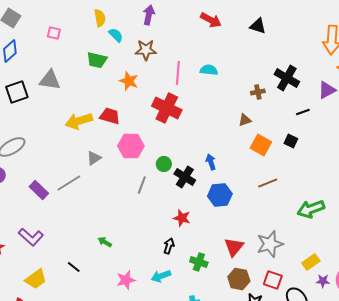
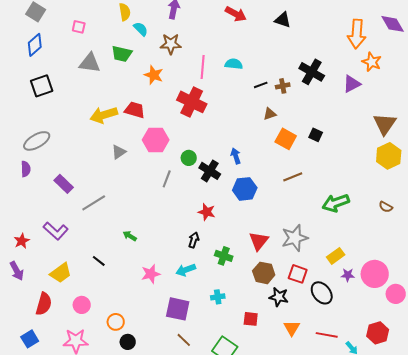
gray triangle: (50, 80) -> (90, 63), moved
black line: (303, 112) -> (261, 85), moved
gray line: (69, 183) -> (94, 203), moved

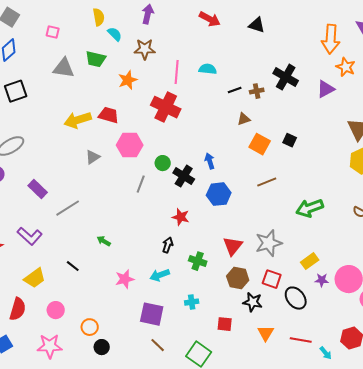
orange star: (154, 75) -> (128, 80), turned 30

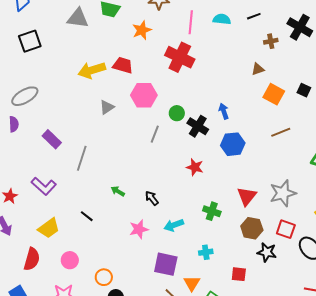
black line: (235, 90) -> (254, 16), moved
gray line: (68, 208) -> (82, 158), turned -40
black arrow: (168, 245) -> (152, 198), moved, turned -56
orange triangle: (266, 333) -> (192, 283), moved

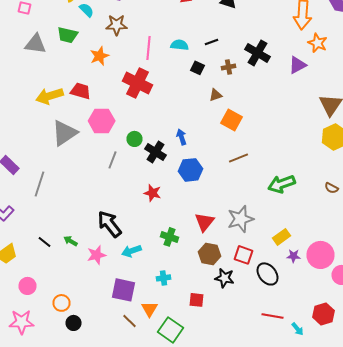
black square: (304, 90) -> (198, 68), moved
gray triangle: (107, 107) -> (64, 133), size x1.8
green arrow: (118, 191) -> (70, 241), moved
black arrow: (152, 198) -> (110, 224), size x1.8

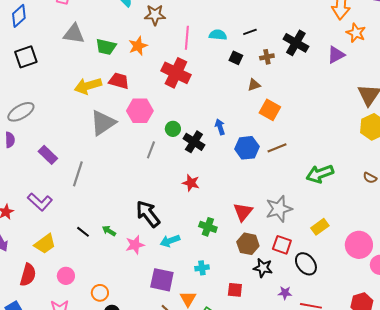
green trapezoid: (68, 35) -> (106, 47), moved
blue hexagon: (190, 170) -> (247, 148), moved
purple star: (294, 256) -> (285, 293), moved

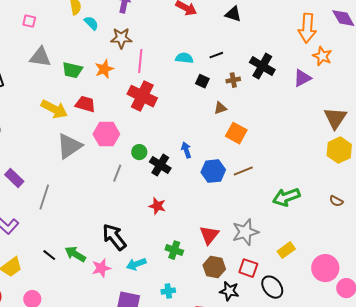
pink line: (187, 38) -> (140, 61), moved
yellow arrow: (88, 86) -> (54, 109), turned -136
green arrow: (109, 231) -> (75, 254), size x1.5

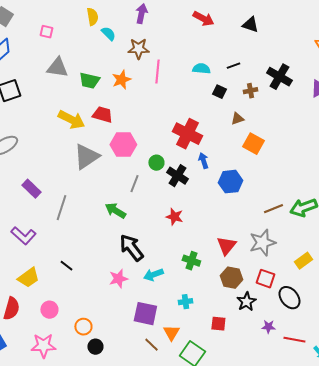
red cross: (142, 96) -> (187, 134), moved
brown line: (243, 171) -> (273, 209), moved
green arrow: (75, 254) -> (115, 211), moved
black star: (229, 291) -> (246, 302), turned 30

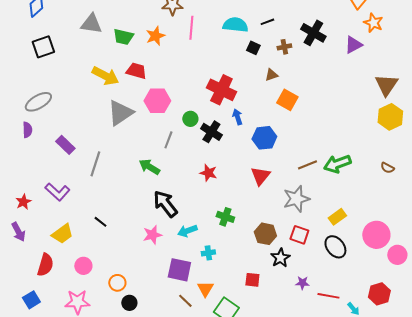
cyan semicircle: (201, 69) -> (235, 25), size x1.4
red triangle: (226, 246) -> (260, 176), moved
black ellipse: (289, 298) -> (335, 247), moved
cyan cross: (185, 302) -> (208, 253), moved

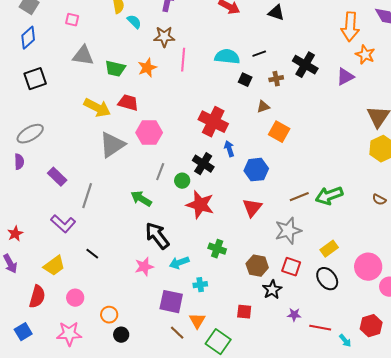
green circle: (190, 119) -> (182, 181), moved
red star: (208, 173) -> (200, 205), size x1.6
purple L-shape: (57, 192) -> (63, 224), moved

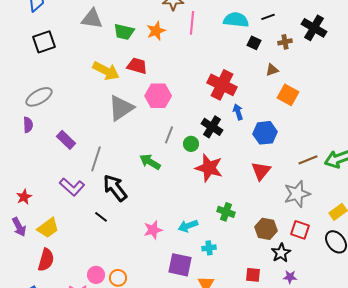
black arrow: (157, 236) -> (115, 188), moved
yellow trapezoid: (54, 266) -> (48, 228), moved
pink circle: (75, 298) -> (96, 275), moved
purple star: (294, 315) -> (290, 277), moved

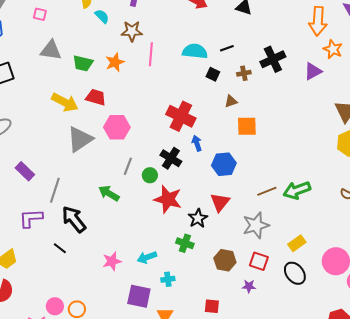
black cross: (314, 28) -> (273, 59), turned 35
orange square: (288, 95) -> (247, 126), turned -30
purple L-shape: (72, 187) -> (31, 218), turned 135
black star: (281, 253) -> (198, 218), moved
purple star: (290, 277) -> (249, 286), moved

